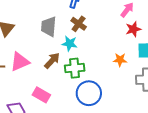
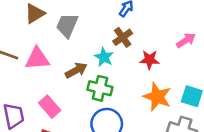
gray trapezoid: (49, 27) -> (67, 25), moved
red star: (133, 29) -> (149, 60), moved
orange star: (120, 60) -> (157, 97), size x1.6

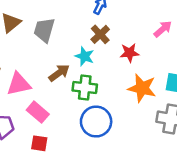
pink triangle: (37, 59) -> (19, 84), moved

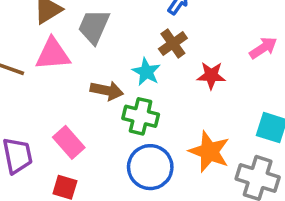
brown arrow: (59, 73) -> (107, 91), turned 40
pink triangle: (19, 84) -> (53, 54), moved
orange star: (142, 88) -> (209, 152), moved

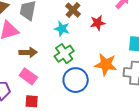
brown arrow: (107, 91) -> (28, 52), moved
green cross: (141, 116) -> (64, 54), turned -36

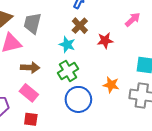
orange star: (106, 64) -> (111, 85), size x0.7

